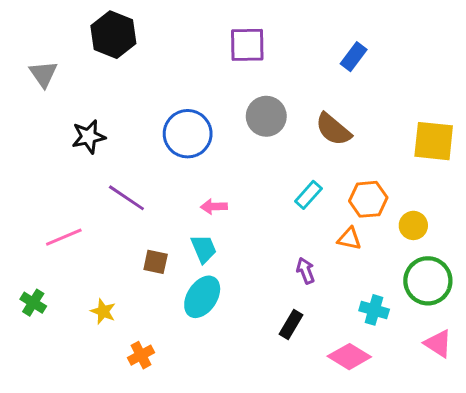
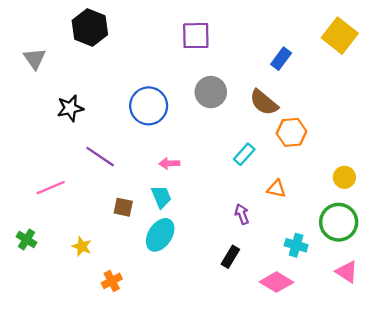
blue rectangle: (354, 57) -> (281, 59), moved
yellow square: (434, 141) -> (340, 36), moved, turned 32
orange hexagon: (368, 199) -> (291, 132), moved
yellow circle: (413, 225) -> (344, 177), moved

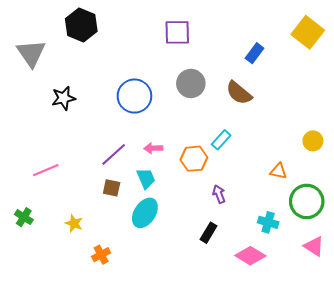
gray triangle: (35, 59) -> (31, 53), size x1.4
orange hexagon: (291, 132) -> (194, 159), moved
purple line: (100, 157) -> (114, 154), moved, turned -76
yellow circle: (344, 177) -> (313, 141), moved
orange triangle: (276, 189) -> (278, 171), moved

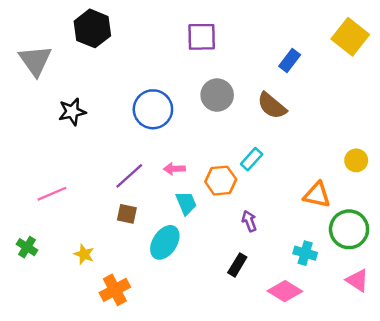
orange triangle: (278, 171) -> (317, 195), size x1.4
cyan trapezoid: (146, 178) -> (186, 203), moved
orange cross: (101, 255) -> (115, 290), size x1.4

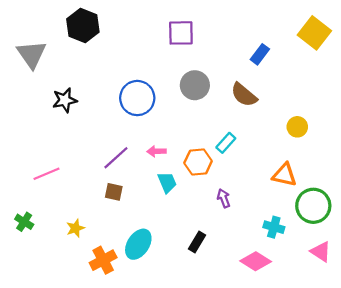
yellow circle: (356, 160) -> (297, 127), moved
cyan ellipse: (165, 242) -> (138, 244), moved
yellow star: (84, 254) -> (75, 228), turned 30
black rectangle: (237, 265) -> (197, 242), moved

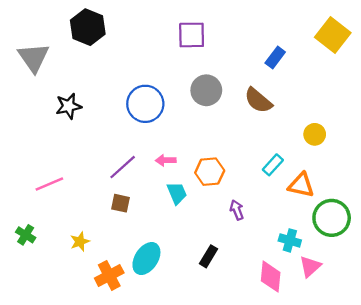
cyan rectangle: (226, 143) -> (273, 165), moved
pink triangle: (321, 252) -> (310, 266), moved, turned 45
pink diamond: (256, 261) -> (271, 277), turned 64

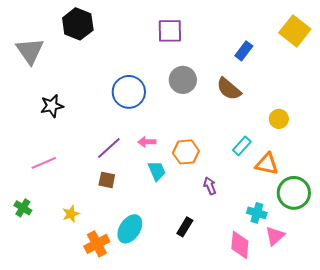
black star: (69, 106) -> (52, 106), moved

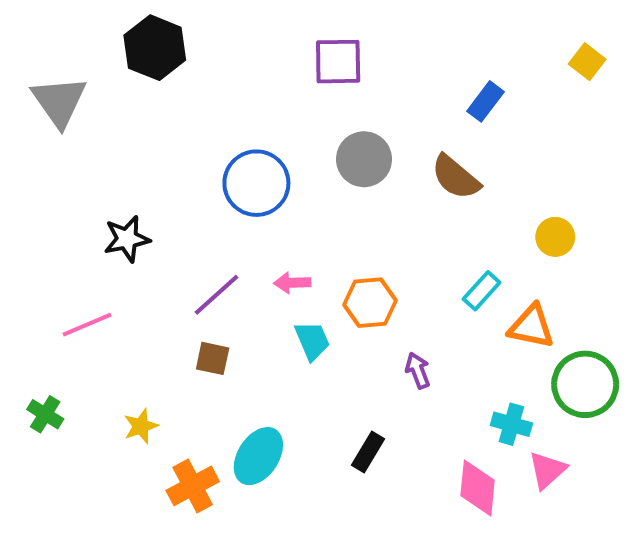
yellow square: (295, 31) -> (587, 62), size x0.6
black star: (52, 106) -> (127, 239), moved

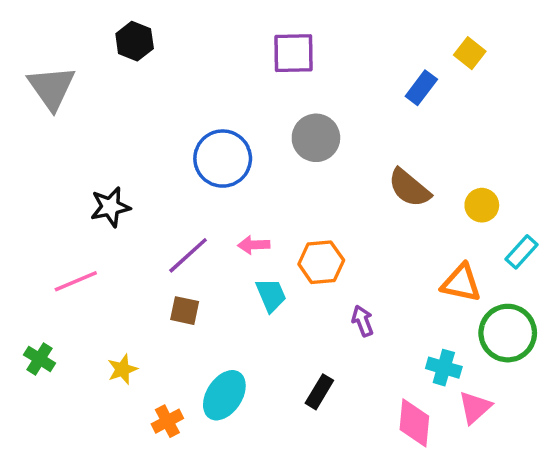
black hexagon: (155, 48) -> (135, 41), size x0.7
yellow square: (587, 62) -> (470, 53), moved
brown semicircle: (456, 177) -> (409, 188), moved
cyan rectangle: (482, 291) -> (522, 252), moved
orange cross: (193, 486) -> (167, 421), size x0.7

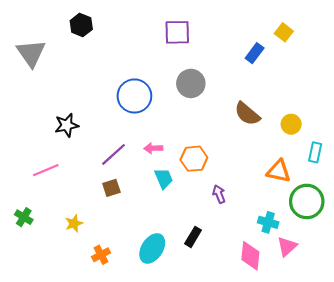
cyan rectangle: (522, 252) -> (315, 152), turned -30
brown square: (185, 311) -> (111, 188), turned -30
cyan ellipse: (224, 395) -> (152, 248), moved

